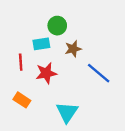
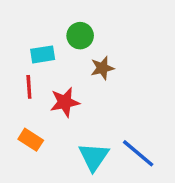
cyan rectangle: (41, 44) -> (43, 54), moved
blue line: (99, 73) -> (138, 153), moved

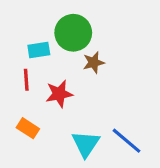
green circle: (80, 36) -> (73, 33), size x1.5

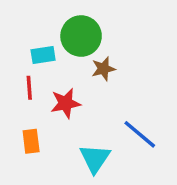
orange rectangle: (28, 128) -> (31, 141), turned 50
blue line: (126, 141) -> (140, 134), moved

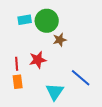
cyan rectangle: (43, 55) -> (25, 20), moved
red line: (29, 88) -> (17, 64), moved

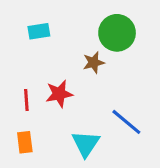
green circle: (47, 21) -> (117, 33), moved
orange rectangle: (18, 82) -> (25, 142), moved

